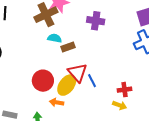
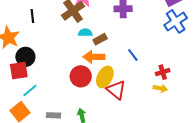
red triangle: (77, 73) -> (116, 90), moved
blue line: (92, 81) -> (133, 55), moved
orange arrow: (57, 102) -> (94, 57), moved, size x1.5

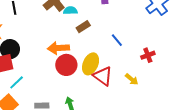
cyan semicircle: (85, 33) -> (70, 11), moved
orange arrow: (94, 57) -> (58, 48), moved
yellow arrow: (160, 88) -> (132, 79), moved, turned 32

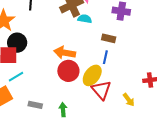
brown rectangle: (83, 27) -> (109, 38), moved, turned 32
blue line: (117, 40) -> (105, 57), moved, turned 40

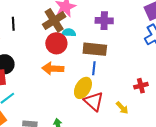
brown rectangle: (109, 38) -> (95, 49), size x1.6
red circle: (68, 71) -> (56, 43), moved

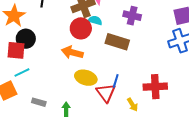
blue line: (94, 68) -> (116, 81), moved
red cross: (141, 86) -> (155, 87), size x1.6
yellow ellipse: (83, 88) -> (86, 78), moved, turned 65

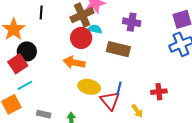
red square: (16, 50) -> (18, 64), turned -36
red cross: (155, 87) -> (159, 92), size x0.7

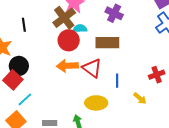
purple cross: (132, 22) -> (114, 13), turned 30
yellow ellipse: (89, 87) -> (96, 103), moved
red triangle: (110, 101) -> (92, 68), moved

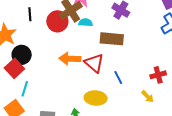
red circle: (69, 40) -> (57, 21), moved
blue line: (117, 81) -> (118, 77), turned -32
yellow arrow: (140, 98) -> (148, 97), moved
cyan line: (25, 99) -> (25, 89), turned -35

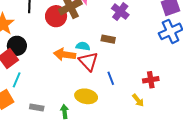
cyan semicircle: (86, 23) -> (83, 46), moved
brown rectangle: (112, 39) -> (108, 39), size x0.6

